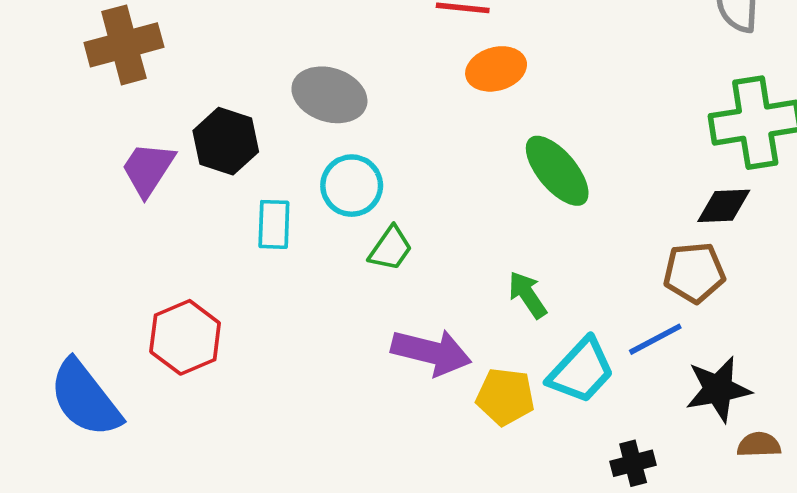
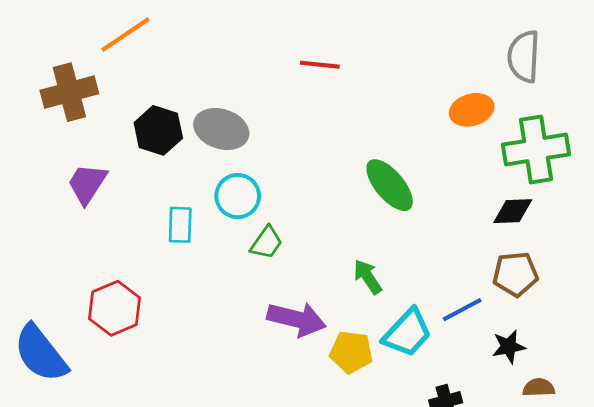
orange ellipse: (496, 69) -> (472, 110), moved
black hexagon: (226, 141) -> (158, 130), moved
brown pentagon: (694, 273) -> (515, 274), moved
black star: (718, 389) -> (509, 347), size x0.7

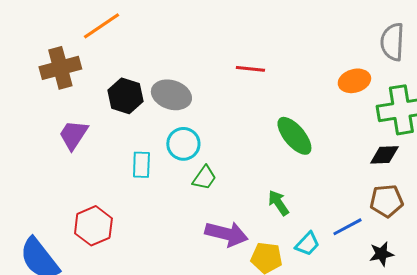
red line: (320, 65) -> (250, 69), moved
cyan trapezoid: (407, 333) -> (307, 244), size x0.7

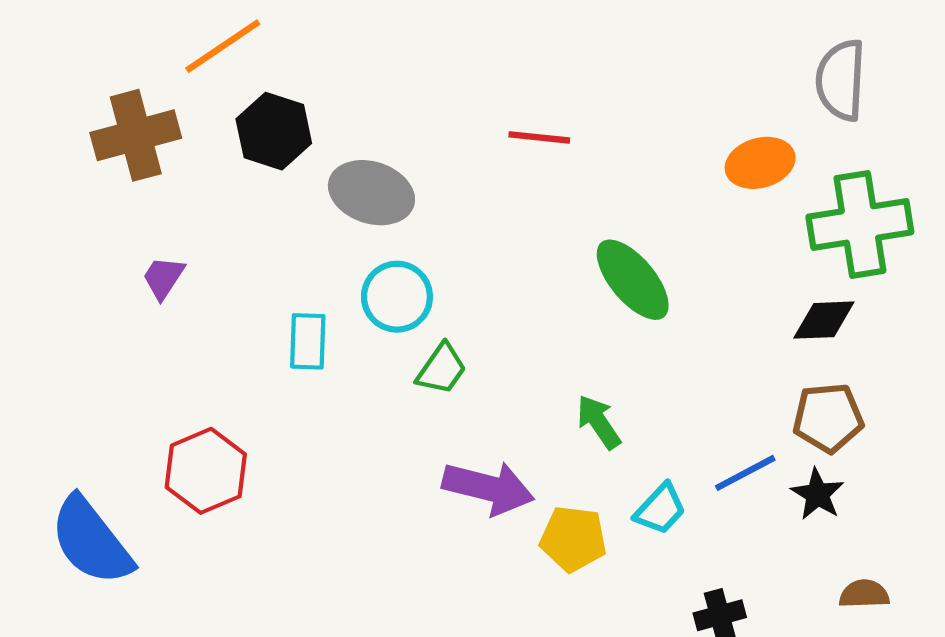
black hexagon: (125, 96) -> (274, 131), moved
purple trapezoid: (73, 135) -> (163, 278), size x0.7
black star: (381, 254) -> (817, 494), moved, turned -30

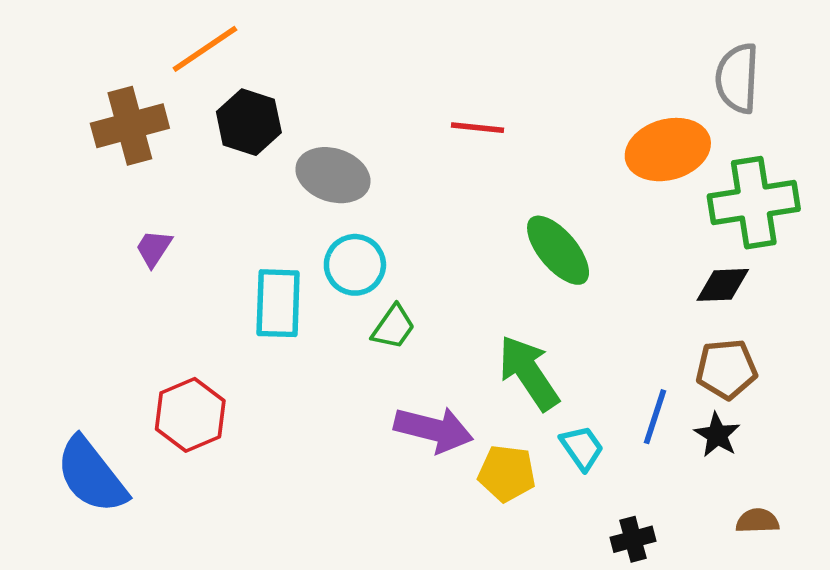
orange ellipse: (760, 163) -> (668, 150), size x1.4
cyan rectangle: (308, 341) -> (278, 303), size x1.4
green arrow: (599, 422) -> (529, 373), size x1.6
blue line: (745, 473) -> (655, 417), turned -44
cyan trapezoid: (660, 509) -> (582, 448), turned -78

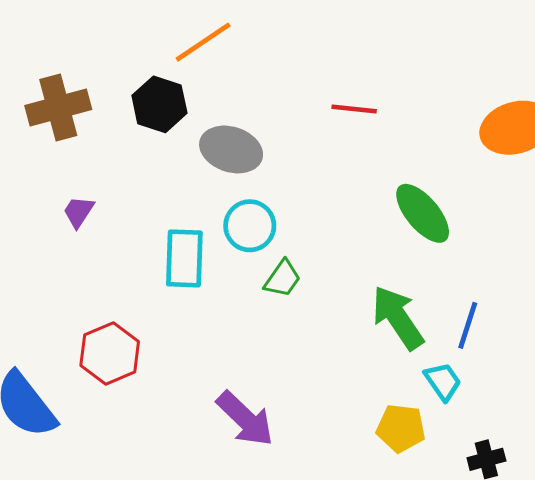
orange line: (205, 49) -> (203, 42), moved
blue line: (655, 417) -> (468, 325), moved
purple arrow: (434, 429) -> (245, 419), moved, turned 30
yellow pentagon: (507, 473) -> (401, 428), moved

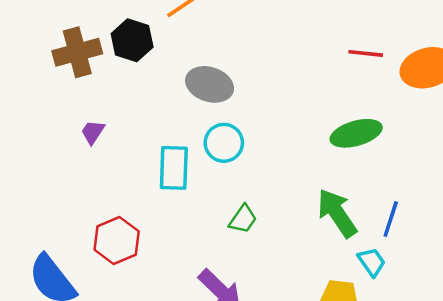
black hexagon: (159, 104) -> (132, 40), moved
red line: (354, 109) -> (366, 53), moved
green ellipse: (423, 213) -> (356, 133), turned -66
green trapezoid: (282, 279) -> (243, 219), moved

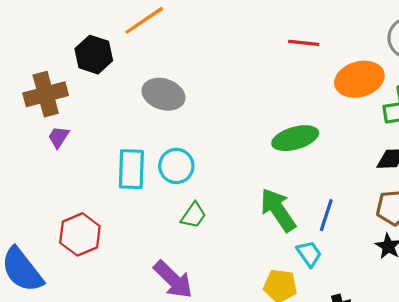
brown cross: (77, 52) -> (46, 94), moved
red line: (366, 53) -> (304, 43), moved
cyan circle: (224, 143) -> (176, 166), moved

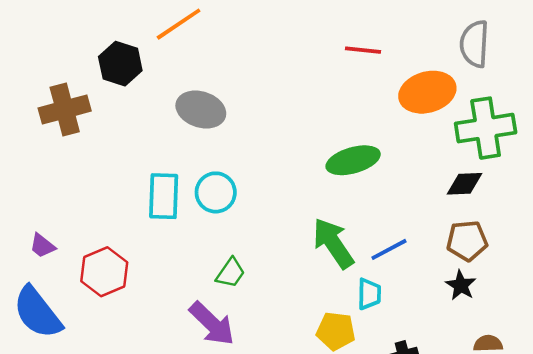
purple trapezoid: (59, 137) -> (42, 246), moved, turned -85
green trapezoid: (193, 215) -> (231, 273), moved
blue line: (326, 215) -> (389, 249), turned 44
cyan trapezoid: (309, 254) -> (369, 294), turned 36

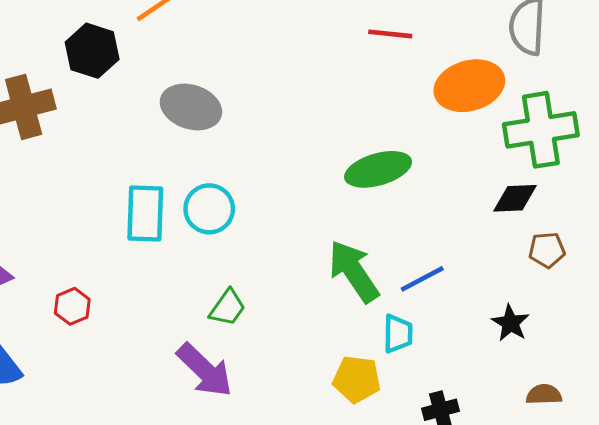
brown pentagon: (467, 241) -> (547, 250), moved, size x0.7
red hexagon: (104, 272) -> (72, 306), size x0.6

